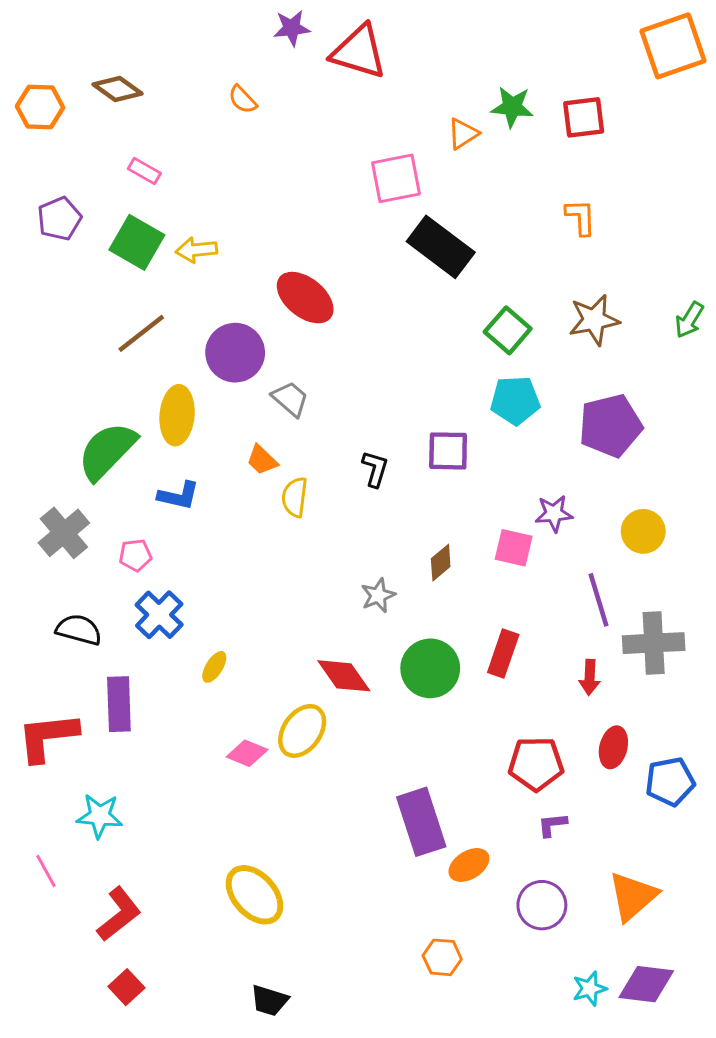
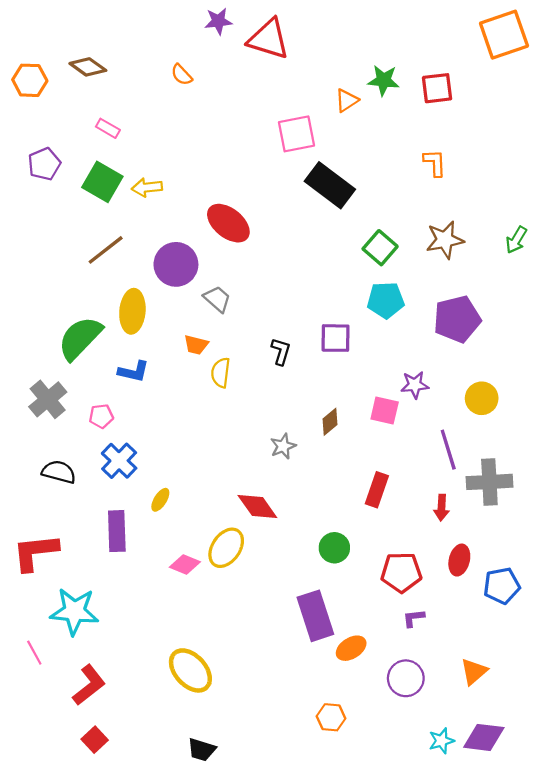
orange trapezoid: (262, 460) -> (196, 345), turned -30
green circle: (430, 668) -> (334, 548), moved, size x0.7
purple rectangle: (119, 704) -> (117, 531), moved
cyan star: (100, 816) -> (74, 611), size x1.4
orange triangle: (633, 896) -> (474, 672), size x0.7

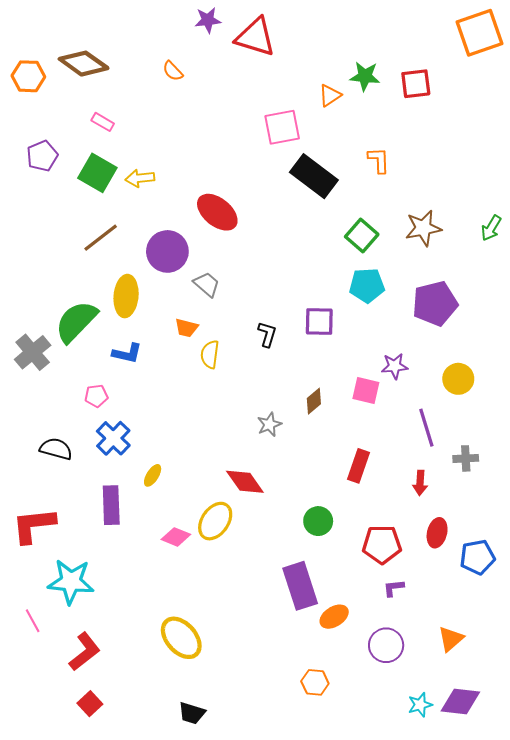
brown diamond: (88, 67) -> (84, 64), size x1.4
orange L-shape: (435, 163) -> (379, 160), moved
gray cross: (48, 399) -> (33, 352), moved
gray cross: (489, 482) -> (466, 458), size x0.6

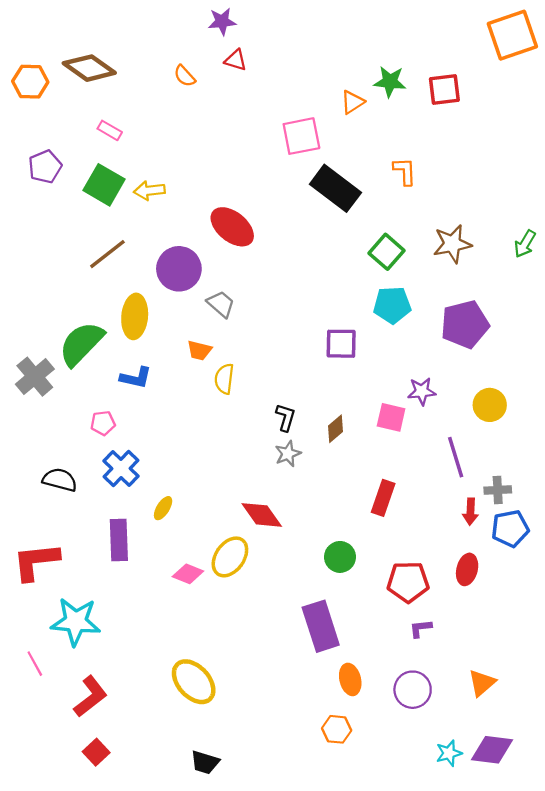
red triangle: (256, 37) -> (236, 60), moved, size x0.5
black L-shape: (267, 334) -> (286, 417), moved
red arrow: (420, 483) -> (470, 512), moved
blue pentagon: (477, 557) -> (510, 529), moved
orange ellipse: (334, 617) -> (350, 679), moved, turned -72

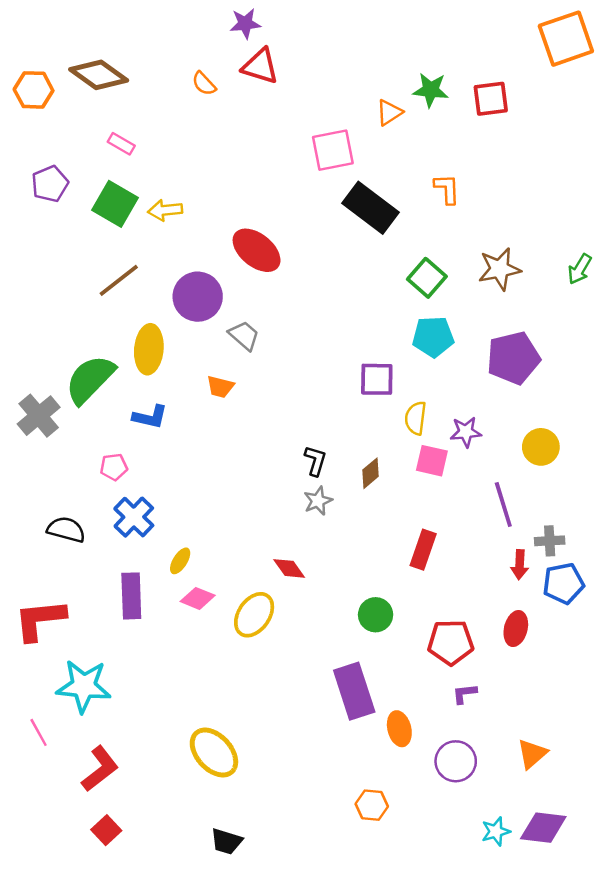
red triangle: (236, 60) -> (260, 66), size x1.5
yellow semicircle: (224, 379) -> (416, 418), moved
red diamond: (262, 515) -> (289, 568), size x0.7
pink diamond: (188, 574) -> (198, 598), moved
orange ellipse: (350, 679) -> (399, 729), moved

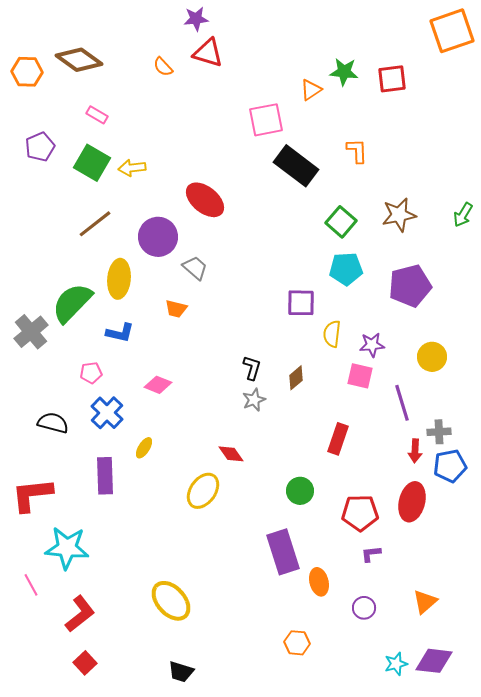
pink square: (432, 461) -> (360, 376), moved
pink diamond: (198, 598) -> (158, 385), moved
red ellipse: (516, 629) -> (412, 502), size x1.4
purple circle: (456, 761) -> (364, 608), size x0.7

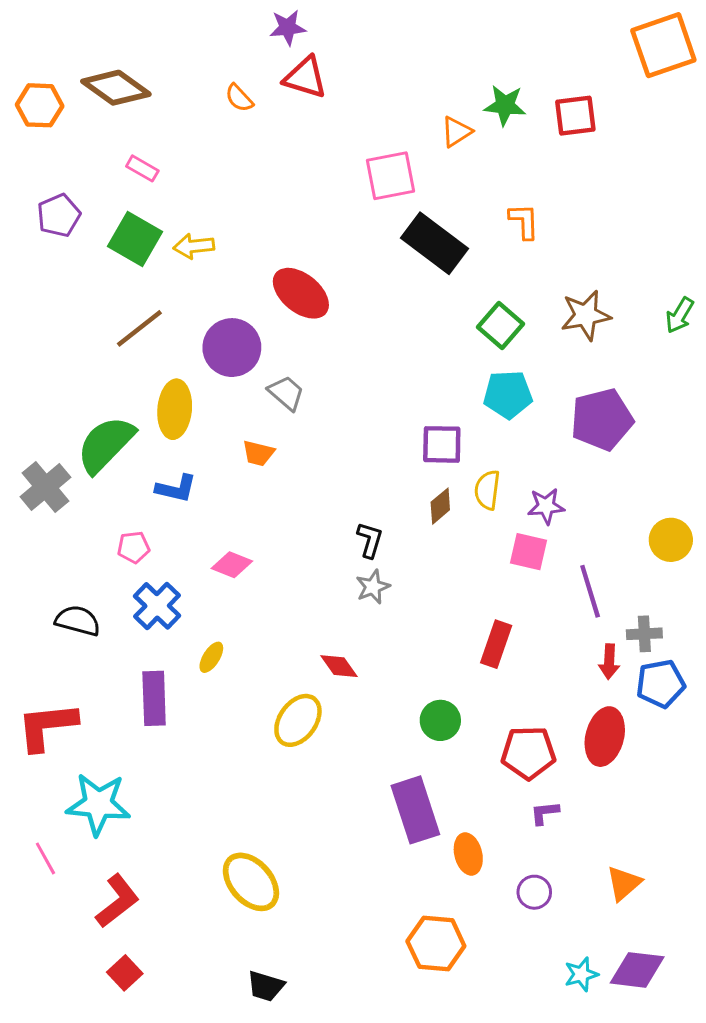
yellow circle: (432, 357) -> (671, 540), moved
brown diamond: (296, 378) -> (440, 506), moved
orange hexagon: (297, 643) -> (436, 944), size x1.5

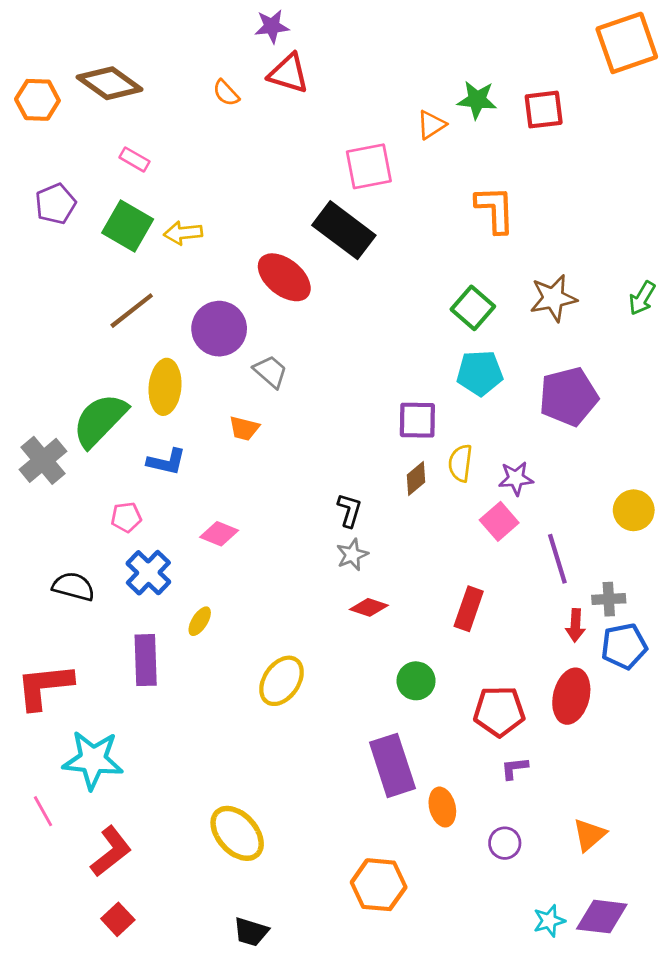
orange L-shape: (524, 221) -> (495, 209), size x1.4
black rectangle: (434, 243) -> (344, 230), moved
pink square: (528, 552) -> (499, 521), turned 36
red diamond: (339, 666) -> (369, 607), moved, turned -36
orange hexagon: (436, 944) -> (379, 885), moved

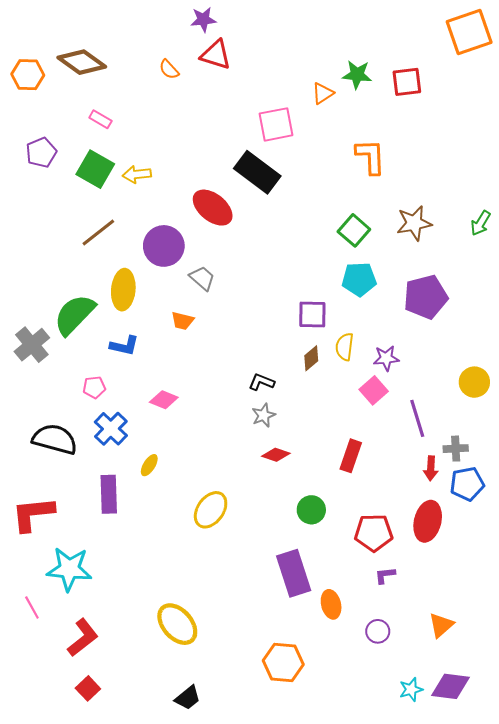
black L-shape: (349, 510) -> (261, 382), turned -85
black semicircle: (73, 587) -> (55, 439), size x1.4
black trapezoid: (251, 932) -> (188, 698), turned -56

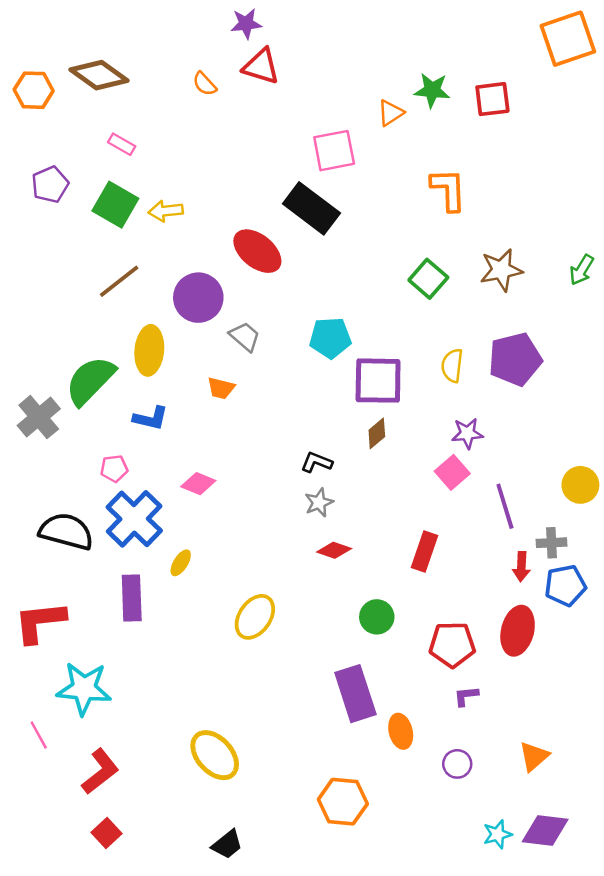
cyan pentagon: (359, 279) -> (330, 338), moved
purple square: (312, 315) -> (378, 381), size x1.4
yellow semicircle: (345, 347) -> (452, 365), moved
yellow circle: (474, 382) -> (580, 485), moved
blue cross: (111, 429) -> (134, 519), size x1.4

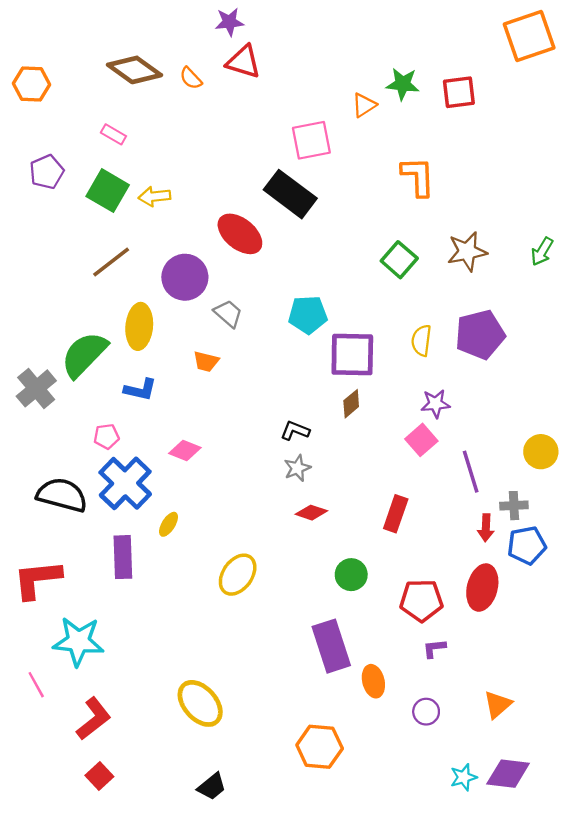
brown diamond: (99, 75) -> (135, 70), moved

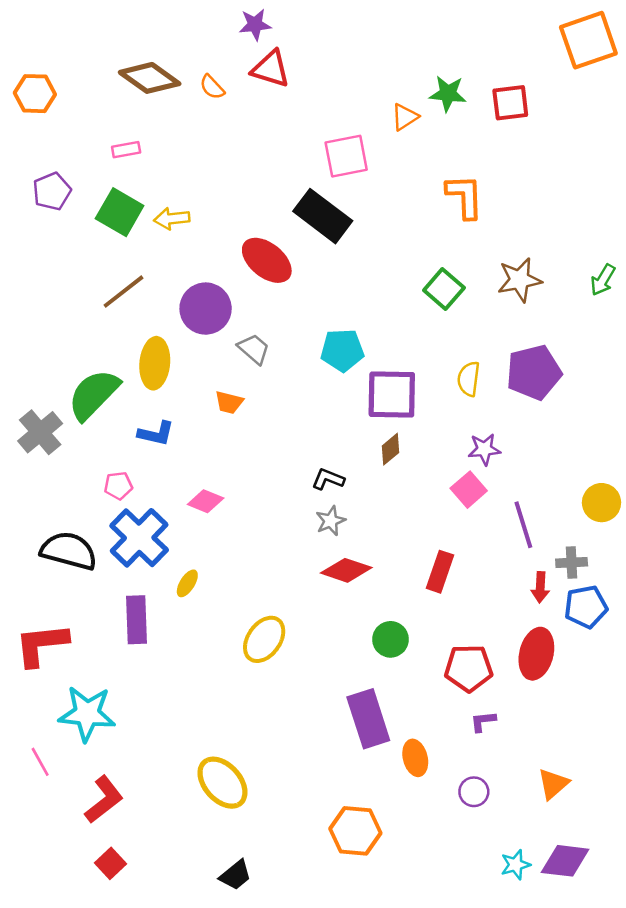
pink rectangle: (113, 134) -> (126, 150), turned -40
red diamond: (311, 513) -> (346, 570), size x1.4

